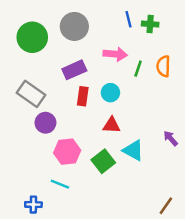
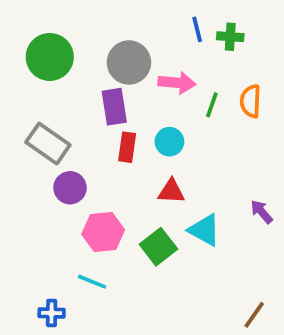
gray circle: (74, 26) -> (129, 62), moved
purple rectangle: (74, 70) -> (114, 107), turned -75

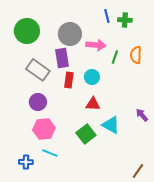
gray rectangle: (48, 144) -> (38, 70), moved
pink hexagon: (103, 232) -> (44, 129), moved
blue cross: (52, 313) -> (26, 162), moved

